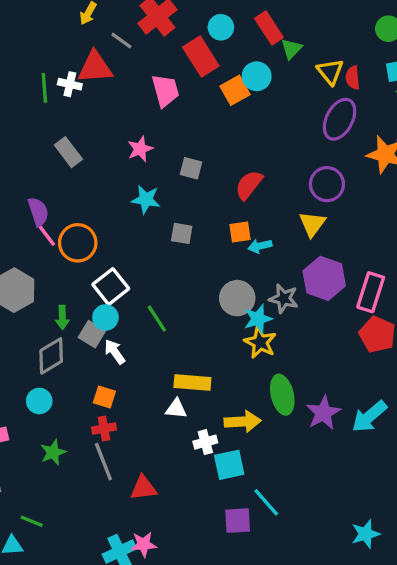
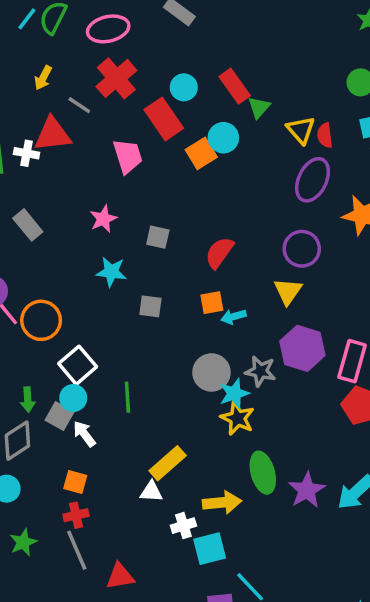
green line: (157, 319) -> (127, 397), turned 32
yellow rectangle: (192, 382) -> (168, 463), turned -44

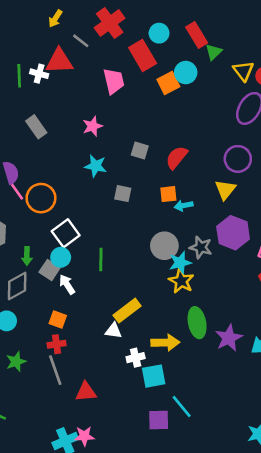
gray square: (158, 237) -> (140, 150), moved

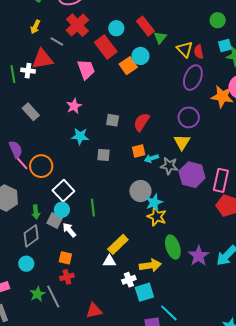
gray star: (201, 247) -> (169, 166), moved
gray line: (55, 370) -> (53, 296), moved

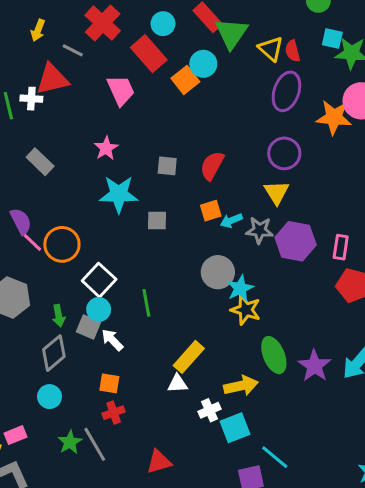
green triangle: (160, 38) -> (231, 33), size x1.6
cyan square: (225, 45) -> (332, 39), turned 32
cyan star: (80, 136) -> (119, 194), size x1.4
pink rectangle: (221, 180) -> (341, 247), size x0.7

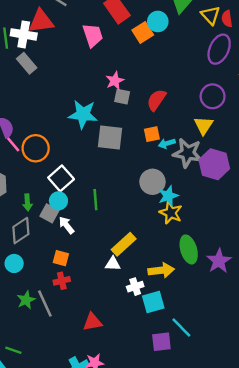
white cross: (31, 99) -> (24, 34), size x1.5
pink star: (106, 148) -> (115, 81), moved
gray rectangle: (40, 162) -> (27, 63), moved
gray square: (157, 220) -> (110, 137), size x1.6
gray star: (260, 230) -> (188, 153), size x1.4

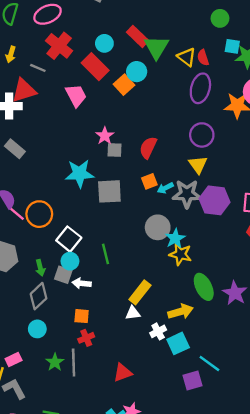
gray rectangle: (27, 63) -> (15, 149), moved
white arrow: (66, 225) -> (82, 283), turned -36
gray line: (45, 303) -> (74, 363), turned 32

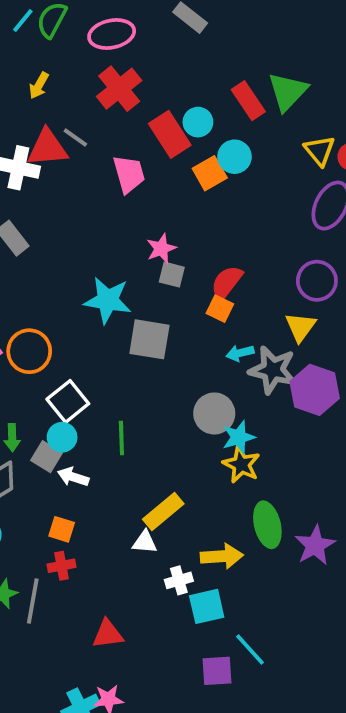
cyan circle: (104, 43) -> (198, 122), moved
green triangle: (156, 47) -> (288, 91), moved
gray line: (38, 68) -> (75, 138), moved
orange square: (149, 181) -> (220, 309), moved, turned 35

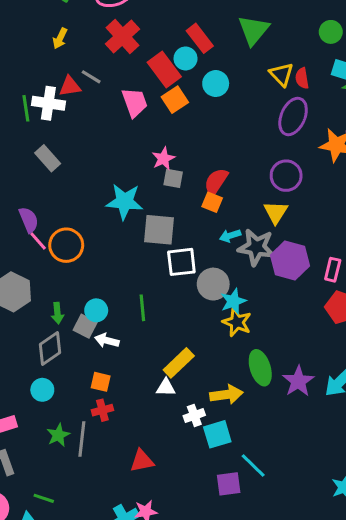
red rectangle: (248, 101) -> (200, 38), moved
red triangle: (47, 148) -> (70, 86), size x0.7
orange square: (210, 173) -> (175, 100), moved
white square: (68, 401) -> (181, 262), moved, turned 36

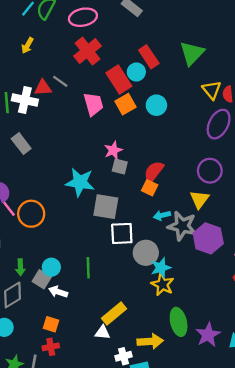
yellow arrow: (60, 38) -> (27, 45), moved
cyan circle: (216, 84) -> (156, 105), moved

